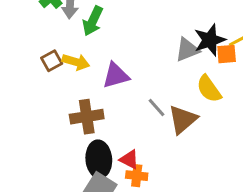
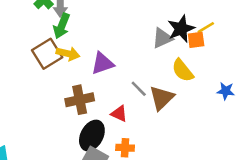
green arrow: (93, 21) -> (62, 26), moved
brown square: (52, 61) -> (47, 54), size x1.6
black ellipse: (99, 159) -> (92, 136), turned 36
red triangle: (129, 160) -> (119, 114), moved

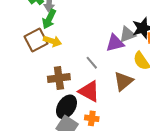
purple triangle: (102, 63) -> (115, 43), moved
gray line: (139, 89) -> (92, 63), moved
red triangle: (119, 114) -> (89, 91), size x1.6

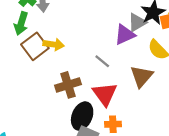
green arrow: (49, 19) -> (21, 23), moved
red triangle: (89, 91) -> (105, 94), turned 35

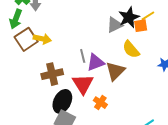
purple triangle: (125, 35) -> (96, 62), moved
gray line: (102, 61) -> (83, 56), turned 32
orange cross: (113, 124) -> (100, 103), moved, turned 32

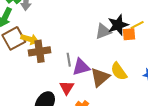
yellow semicircle: (131, 49) -> (119, 71), moved
brown cross: (52, 74) -> (40, 51), moved
red triangle: (83, 84) -> (67, 88), size x0.7

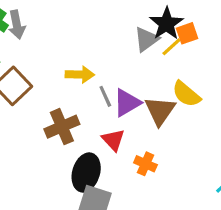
yellow line: (137, 25) -> (171, 47), moved
yellow arrow: (30, 39) -> (80, 75), moved
brown cross: (40, 51) -> (62, 127), moved

